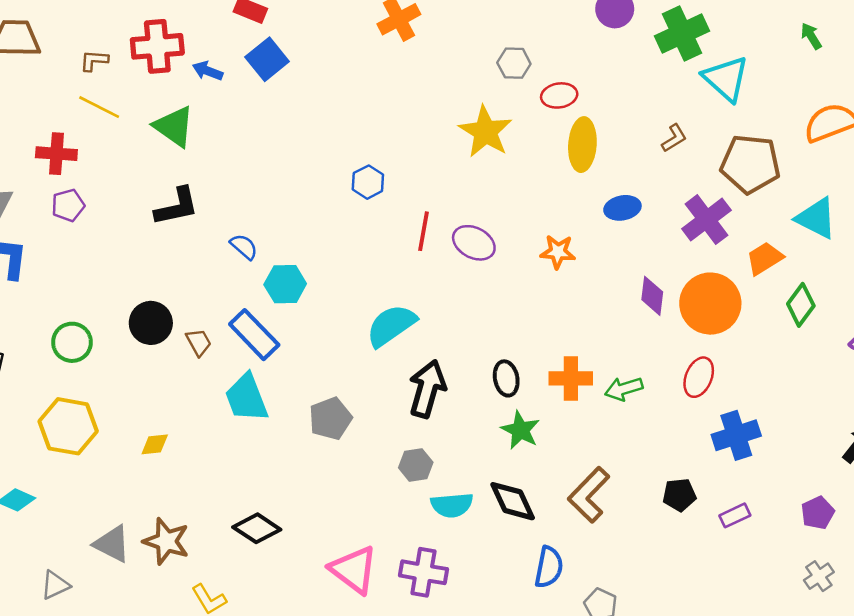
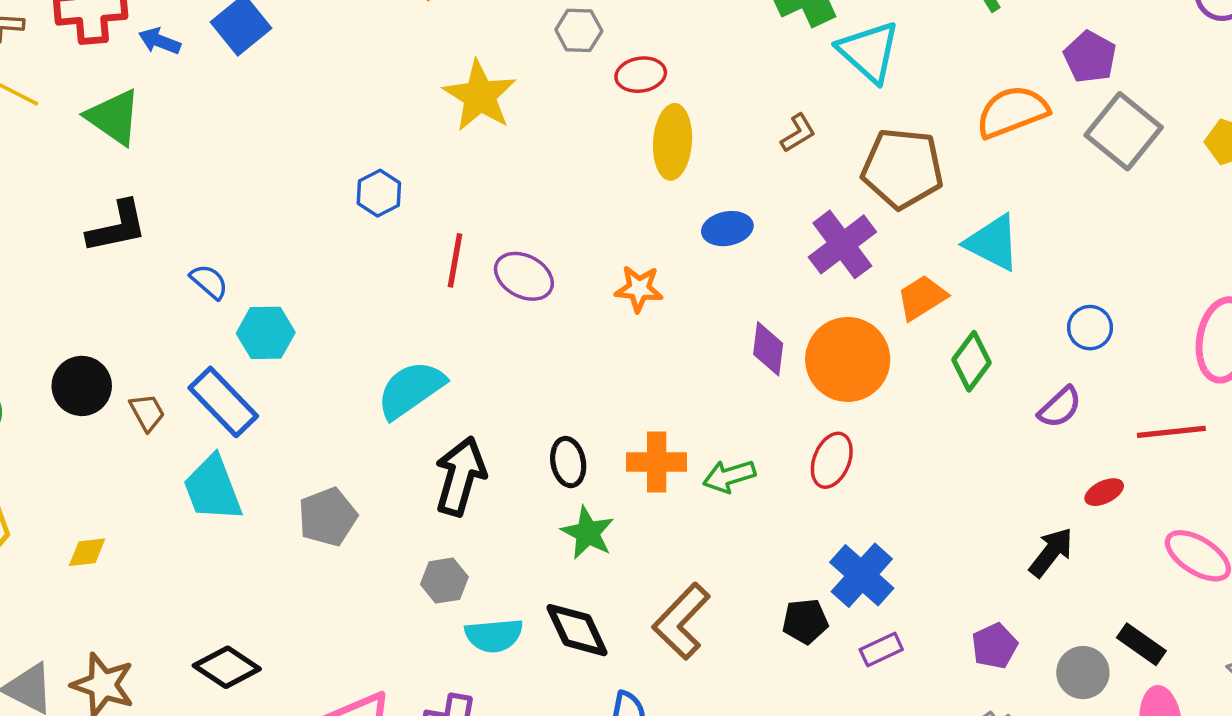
yellow star: (485, 132) -> (480, 96), moved
blue cross: (736, 435) -> (862, 575), moved, turned -30

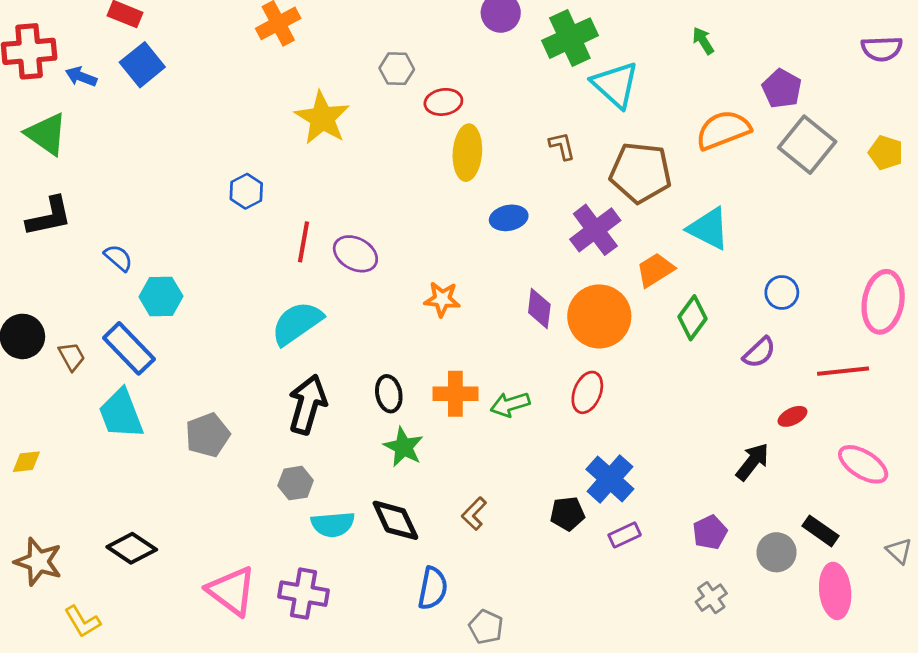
brown L-shape: (798, 133) -> (562, 146), turned -72
orange star: (639, 289) -> (442, 299), moved
cyan semicircle: (411, 390) -> (297, 323), moved
brown L-shape: (681, 621) -> (474, 514), size x0.6

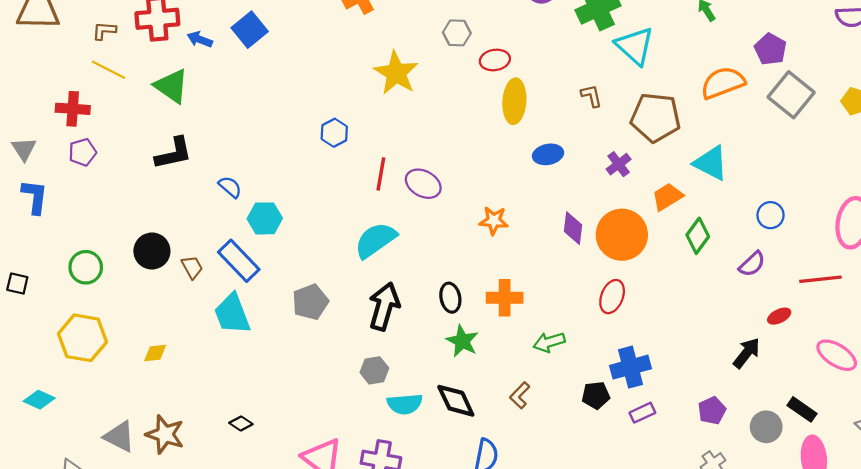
purple cross: (595, 230) -> (619, 164), size x0.6
green arrow: (510, 404) -> (549, 342), moved
gray pentagon: (208, 435) -> (310, 302), moved
blue cross: (610, 479) -> (631, 367), turned 33
black diamond: (132, 548) -> (241, 424), size x0.6

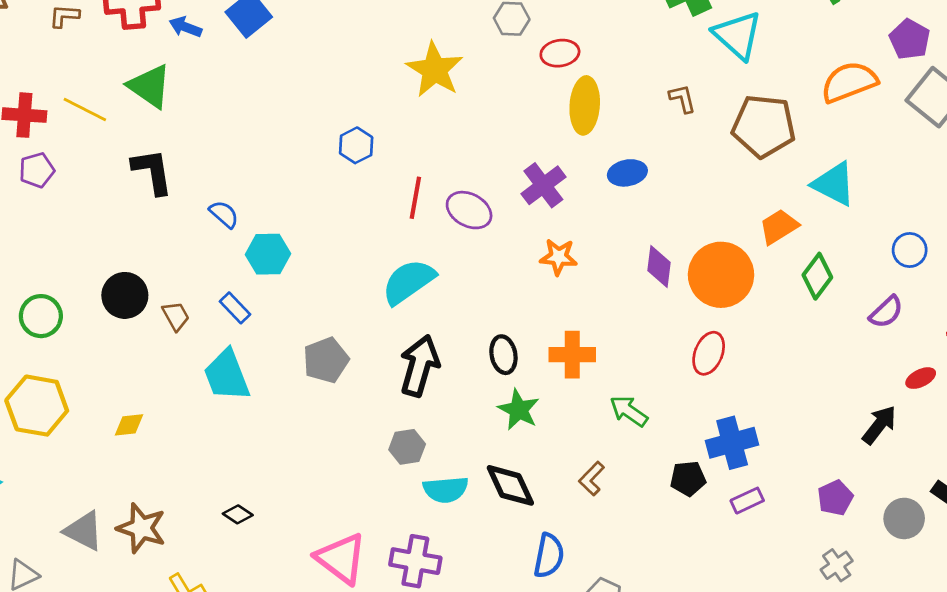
yellow line: (109, 70) -> (85, 110), moved
black L-shape: (174, 153) -> (152, 172), turned -87
purple cross: (619, 164) -> (543, 185), moved, size x1.4
blue rectangle: (239, 261) -> (235, 308), size x0.6
green arrow: (549, 342) -> (629, 411), turned 52

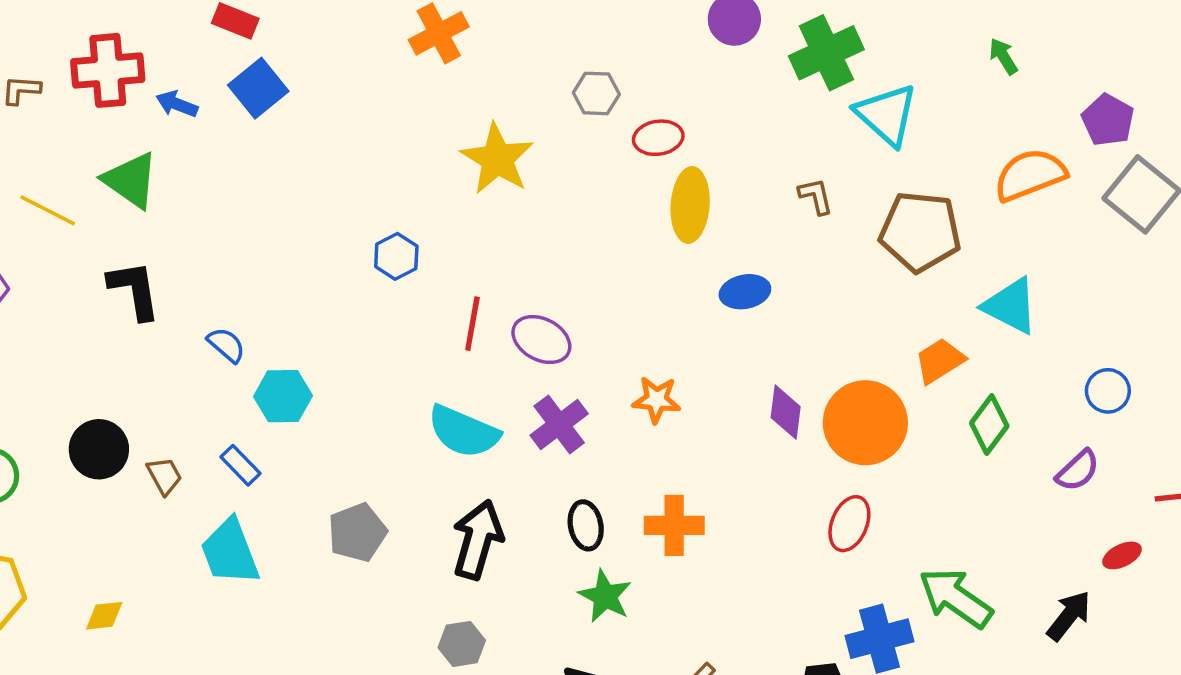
purple cross: (543, 185) -> (559, 424), moved
cyan semicircle: (408, 282) -> (464, 432), turned -122
green arrow: (629, 411) -> (956, 598), moved, size x1.5

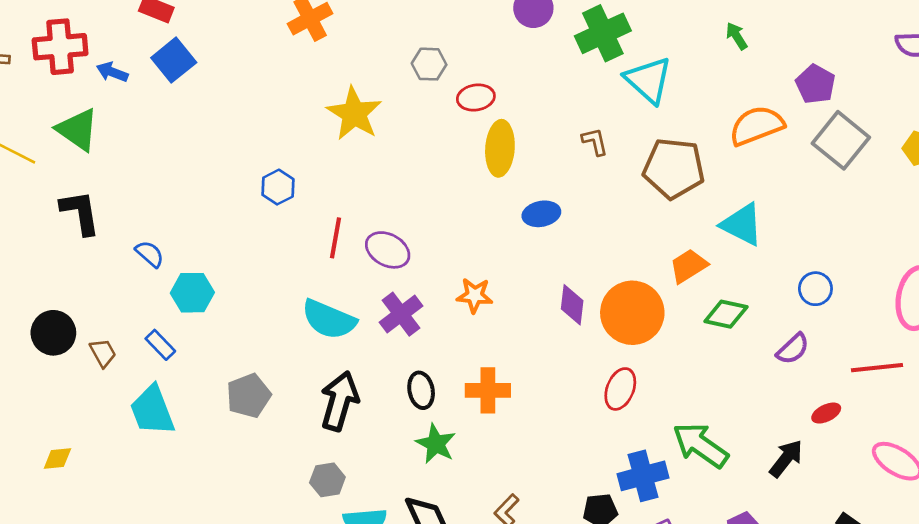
green diamond: (989, 424) -> (726, 314), turned 66

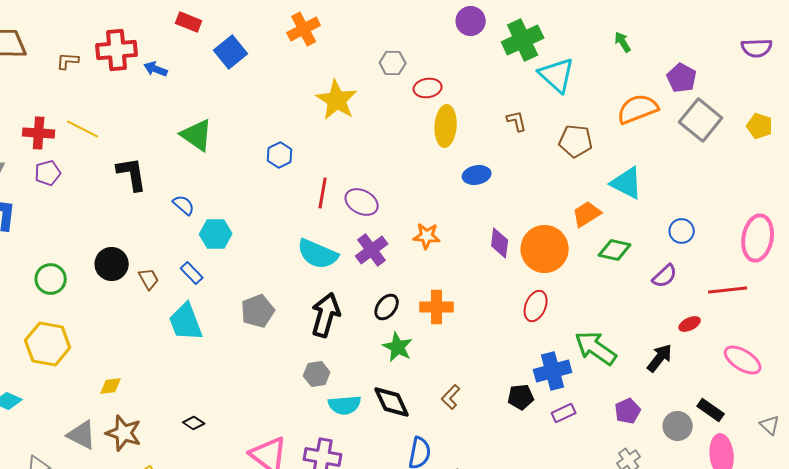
blue square: (174, 60) -> (231, 52), moved
green triangle: (77, 130) -> (197, 135), moved
brown pentagon: (674, 168) -> (576, 141), size x0.7
black ellipse: (421, 390) -> (387, 307), turned 48
yellow diamond: (57, 458) -> (111, 386), moved

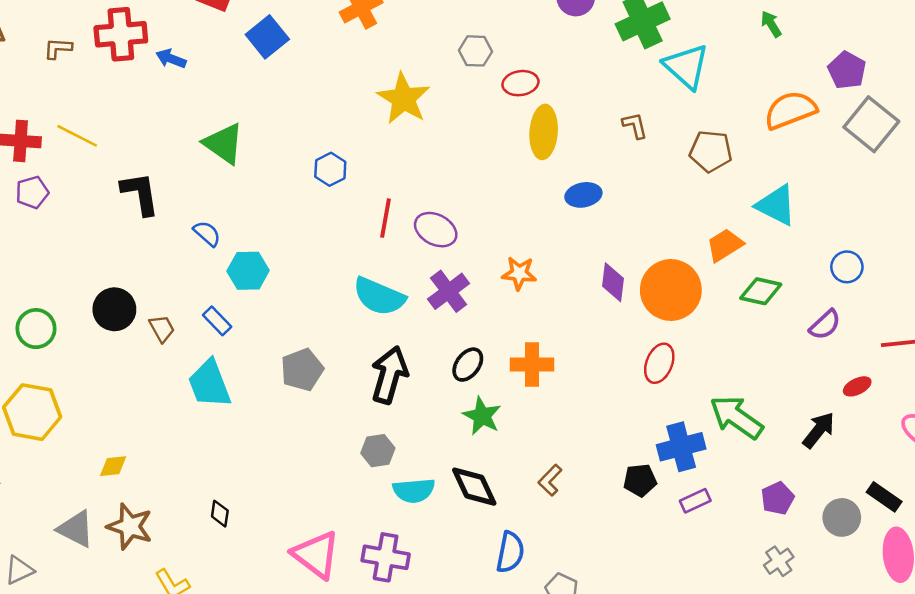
black diamond: (194, 423) -> (220, 514), turned 65

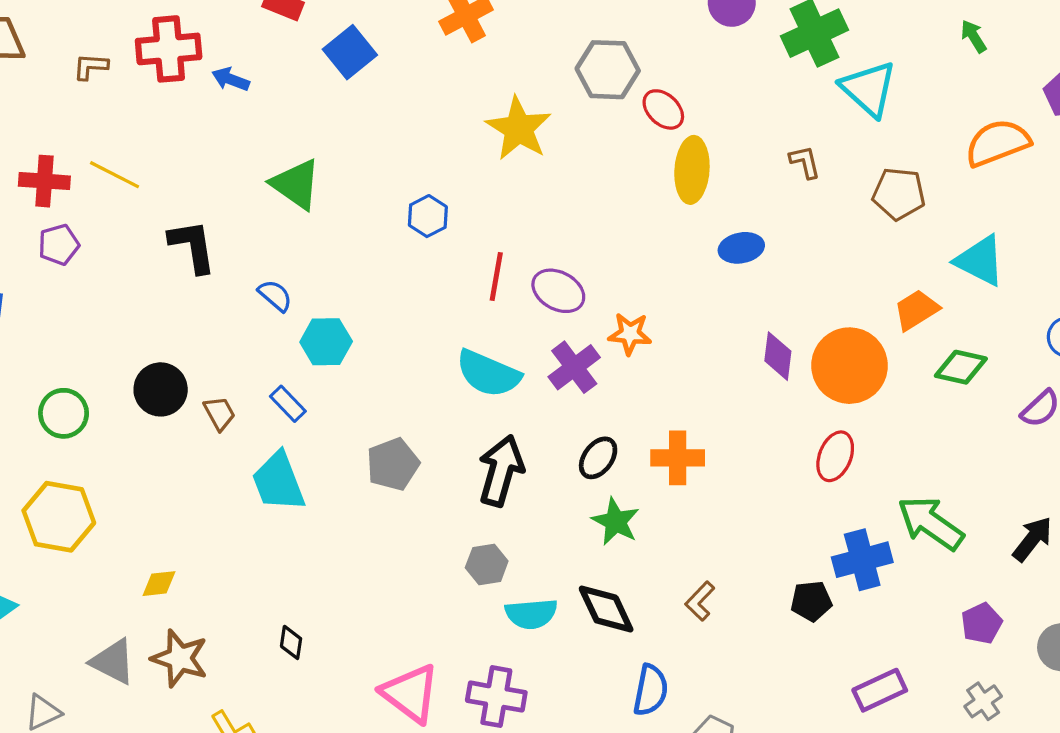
gray hexagon: (476, 51) -> (608, 70), size x1.5
red ellipse: (520, 83) -> (663, 109), turned 52
orange star: (519, 273) -> (630, 334), moved
purple rectangle: (695, 501) -> (880, 690), moved, size x1.4

